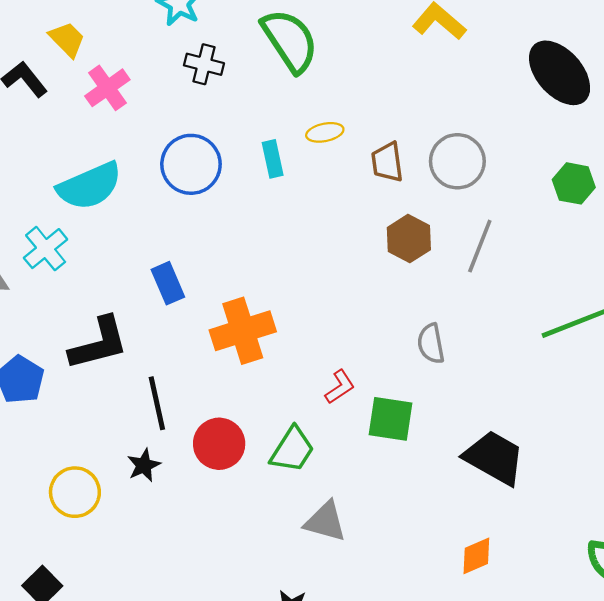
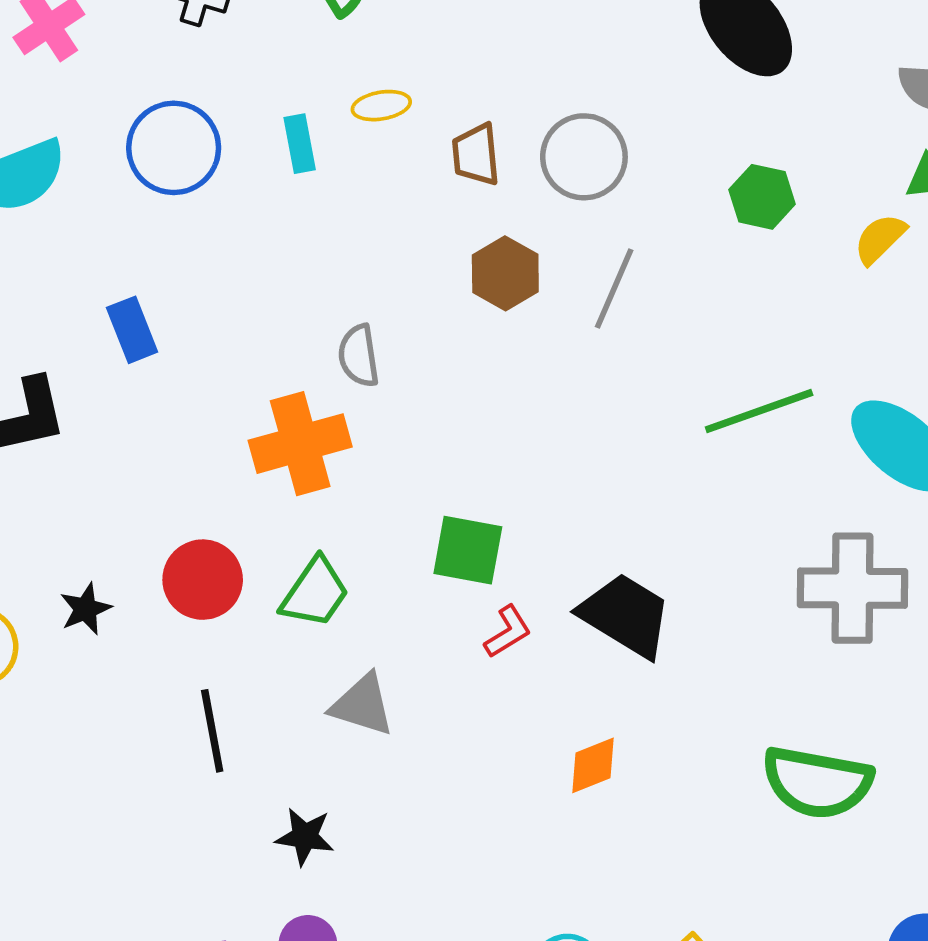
orange cross: (243, 331) -> (300, 444), moved
gray semicircle: (431, 344) -> (359, 356), moved
red L-shape: (340, 387) -> (508, 632), moved
black line: (157, 403) -> (212, 731), moved

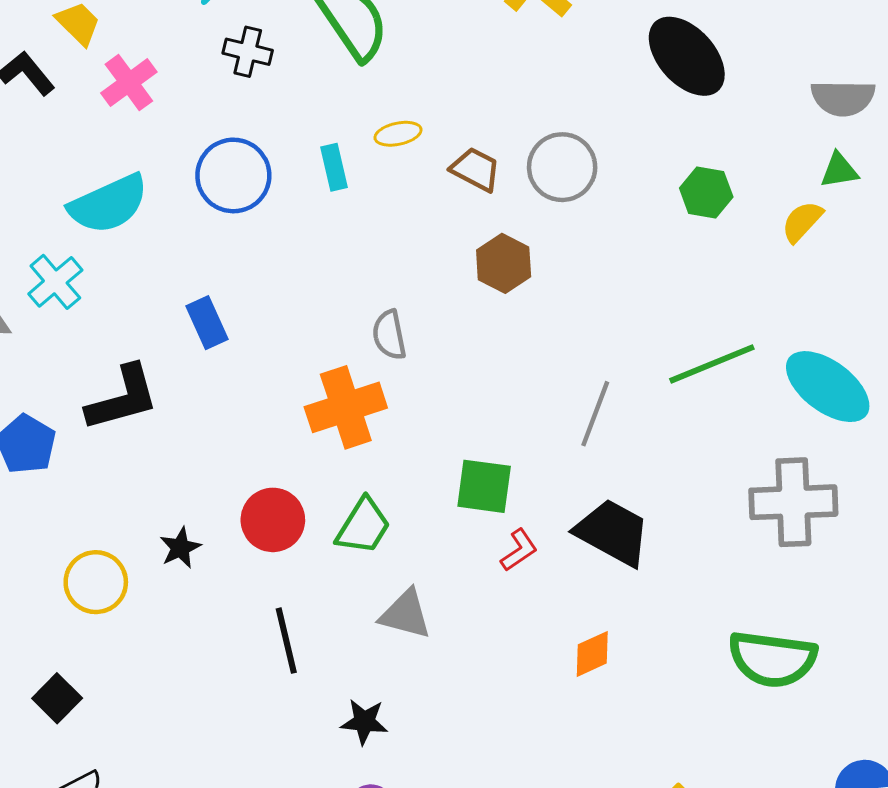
brown trapezoid: (476, 154) -> (476, 169), turned 126
gray line: (614, 288) -> (595, 414), moved

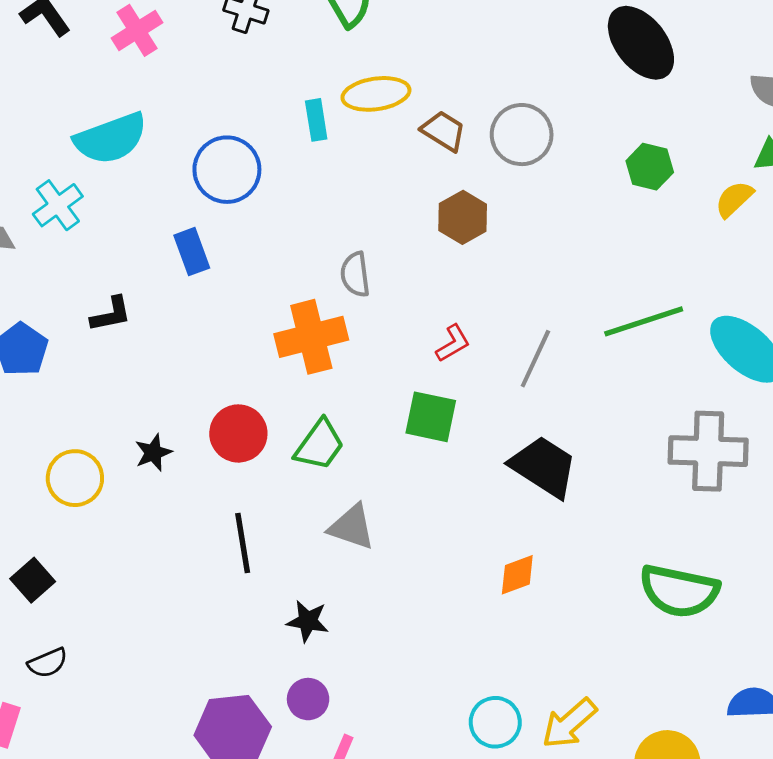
yellow ellipse: (398, 134) -> (376, 94), size x1.6
blue circle: (233, 175) -> (227, 170), moved
black L-shape: (123, 398) -> (111, 314), size x0.6
red L-shape: (519, 550) -> (453, 343), moved

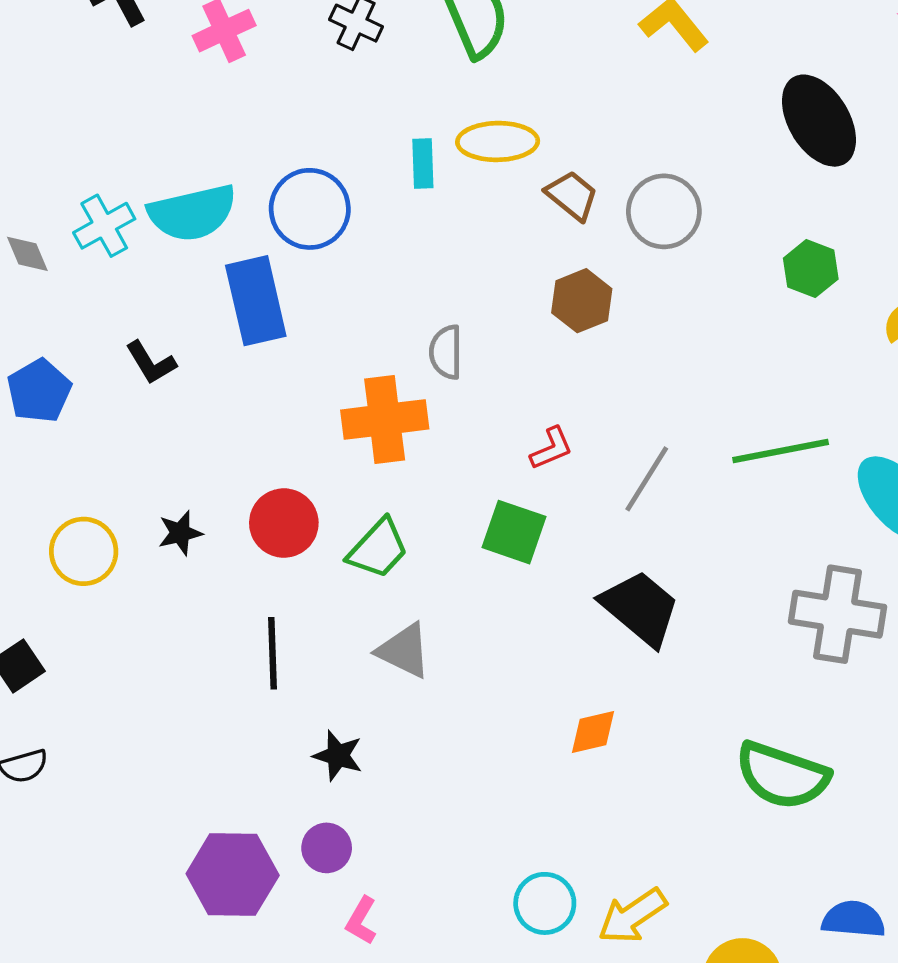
cyan semicircle: (111, 138) -> (192, 213), moved
blue rectangle: (192, 252) -> (256, 301), size x1.6
black L-shape: (111, 314) -> (151, 363), turned 63

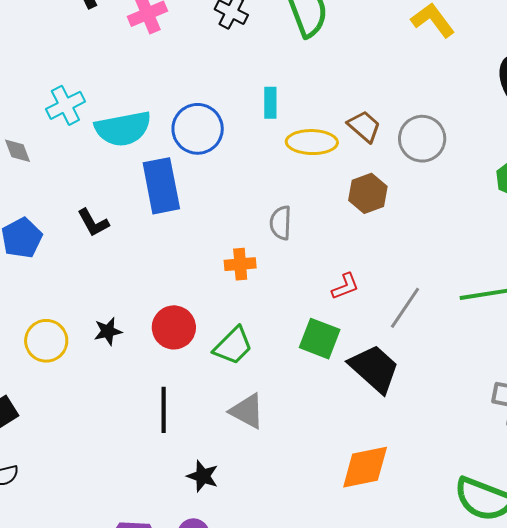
yellow ellipse: (498, 141) -> (312, 142), moved
cyan cross: (104, 226) -> (65, 105), moved
orange cross: (385, 420) -> (240, 264), size x0.6
black trapezoid: (640, 608) -> (374, 369), moved
orange diamond: (593, 732) -> (365, 467), size x1.6

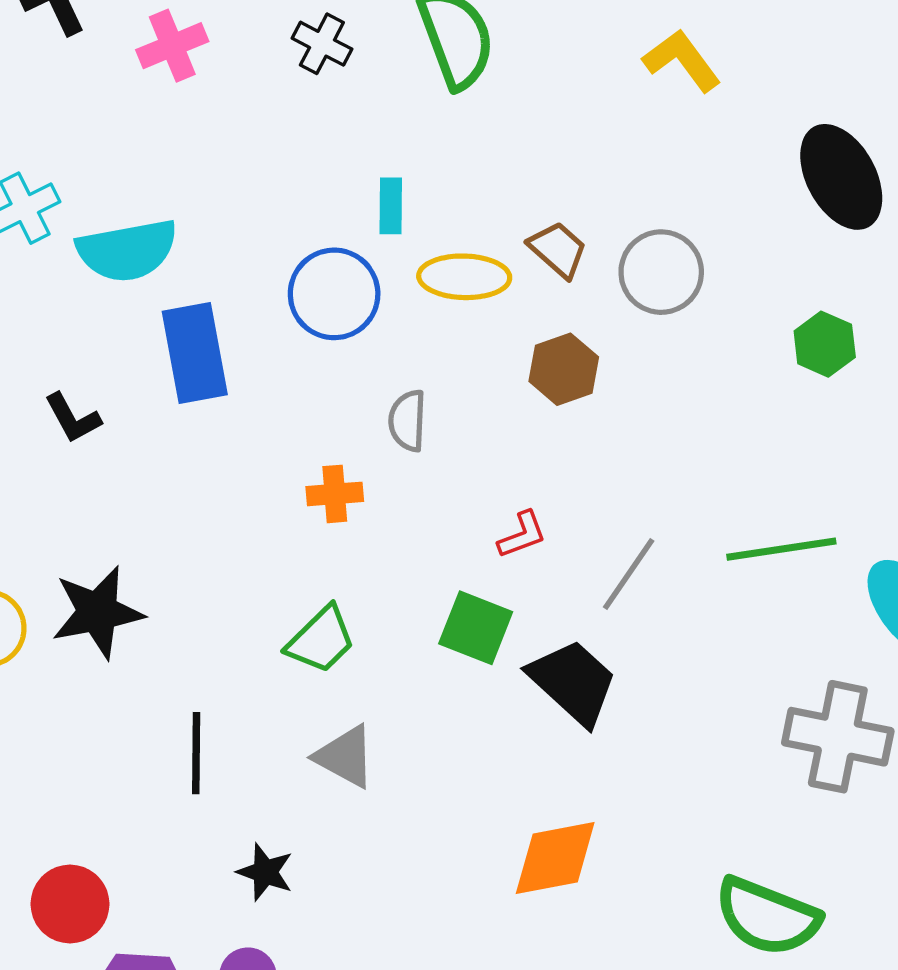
blue circle: (198, 129) -> (334, 294), moved
red circle: (174, 327) -> (70, 904), moved
black star: (108, 331) -> (98, 612), size x1.8

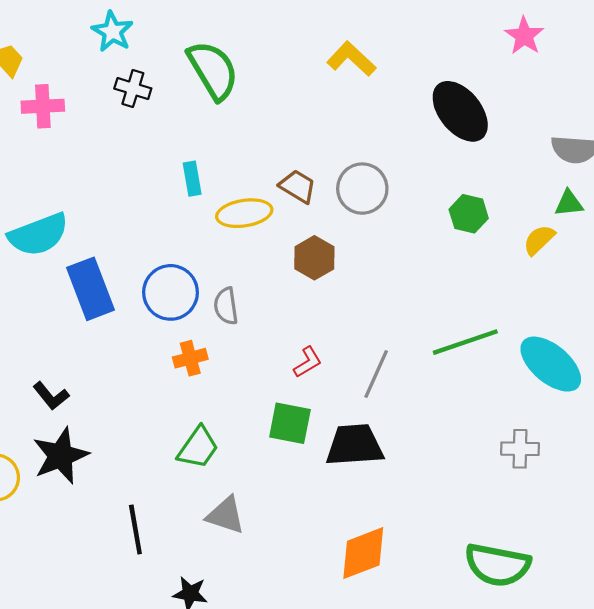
pink cross: (172, 46) -> (43, 106), turned 30
blue circle: (334, 294) -> (171, 292), moved
black L-shape: (73, 418) -> (51, 396), moved
black trapezoid: (573, 682) -> (355, 445), turned -36
gray cross: (838, 737) -> (520, 449), size x0.6

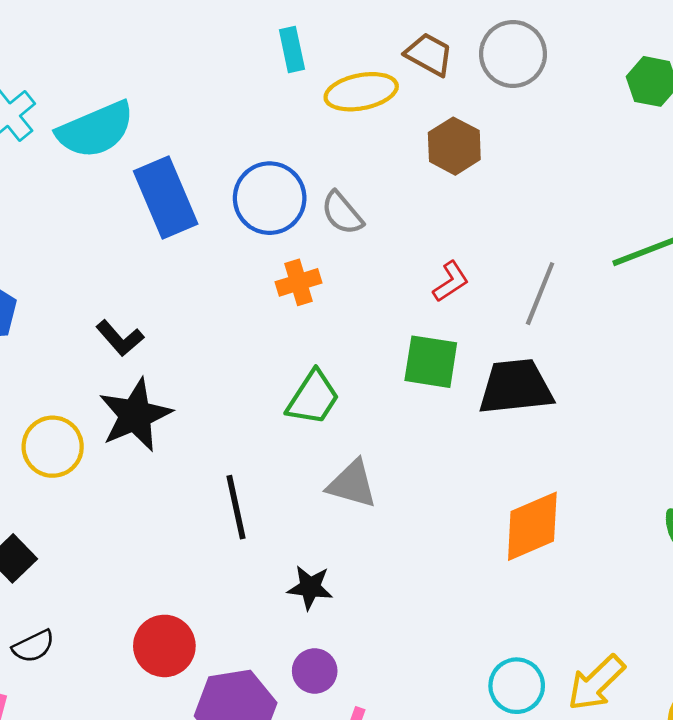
gray semicircle: (226, 306) -> (342, 213), turned -30

